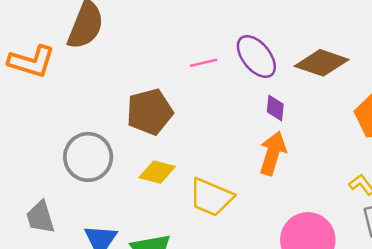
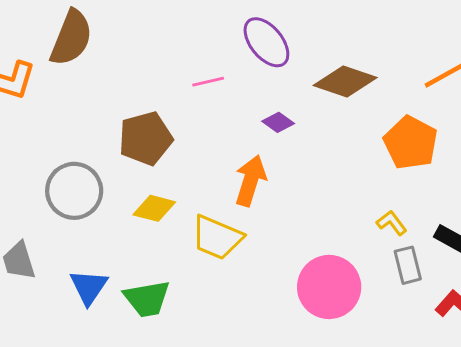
purple ellipse: (256, 56) -> (266, 42), moved
purple diamond: (275, 108) -> (278, 122), moved, turned -60
orange arrow: (273, 153) -> (250, 181), moved

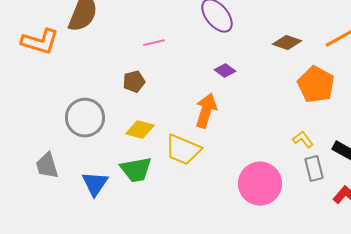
pink line: (208, 82) -> (154, 43), moved
brown diamond: (345, 82) -> (287, 43), moved, size x0.7
brown pentagon: (146, 138) -> (134, 82), size x0.6
green trapezoid: (147, 299) -> (136, 170), moved

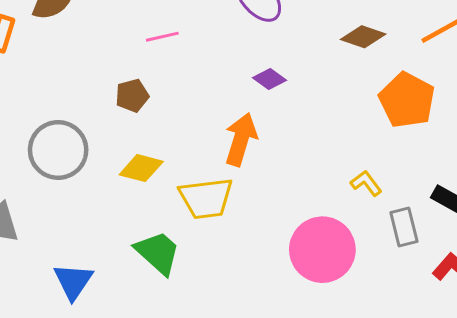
yellow L-shape: (303, 140) -> (366, 183), moved
yellow trapezoid: (183, 150) -> (206, 198), turned -30
green trapezoid: (136, 170) -> (158, 253), moved, turned -128
blue triangle: (95, 184) -> (73, 281), moved

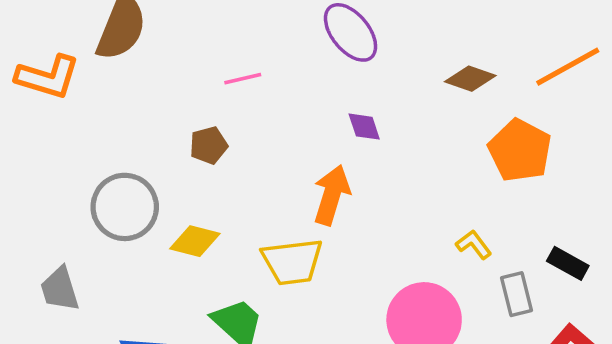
purple diamond: (270, 79) -> (364, 127), turned 36
yellow diamond: (141, 168) -> (195, 241), moved

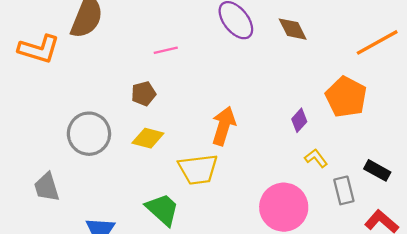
brown diamond: (470, 79) -> (293, 29), moved, turned 44
purple diamond: (364, 127) -> (299, 120), moved, turned 60
yellow diamond: (195, 241) -> (148, 138), moved

